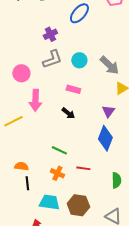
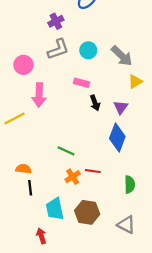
black arrow: (68, 113) -> (95, 103), moved, turned 32
orange cross: (57, 173) -> (73, 177), moved, turned 32
cyan trapezoid: (49, 202) -> (55, 209), turned -110

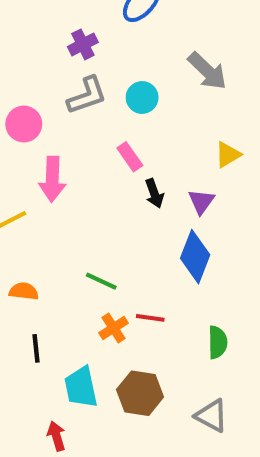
gray arrow: (122, 56) -> (207, 71), moved
pink rectangle: (82, 83) -> (130, 157), turned 40
orange semicircle: (23, 169) -> (24, 291), moved

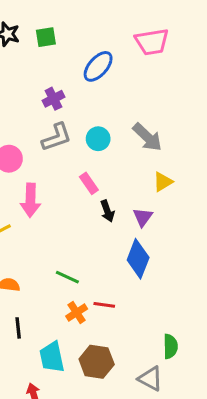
gray arrow: (207, 71) -> (147, 137), moved
green semicircle: (218, 342) -> (170, 346), moved

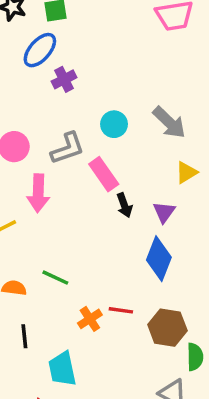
blue ellipse: (98, 66) -> (40, 50), moved
gray L-shape: (57, 137) -> (67, 148), moved
pink rectangle: (89, 183) -> (104, 174), size x1.4
green line: (67, 277) -> (55, 278), moved
brown hexagon: (97, 362) -> (167, 328), moved

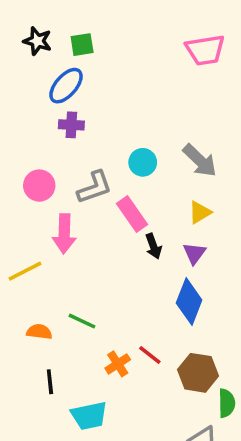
purple cross: (64, 79) -> (71, 125), moved, turned 30
yellow triangle: (186, 172) -> (200, 212), moved
red line: (121, 310) -> (150, 355), turned 30
cyan trapezoid: (62, 369) -> (89, 416), turned -90

